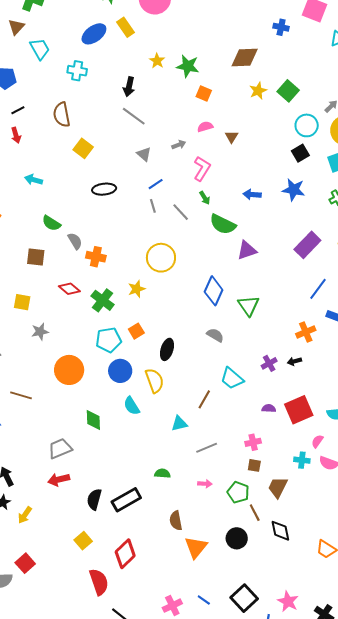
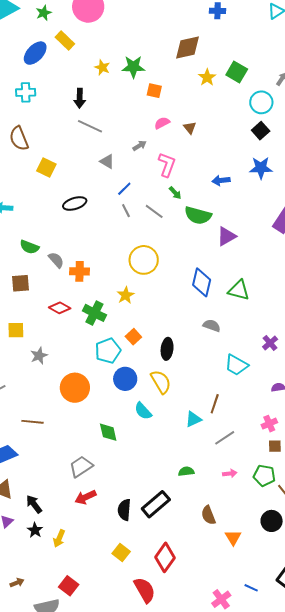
green triangle: (249, 306) -> (239, 290), turned -30
brown line: (204, 399) -> (215, 404), moved
orange triangle: (196, 547) -> (233, 537), size x0.7

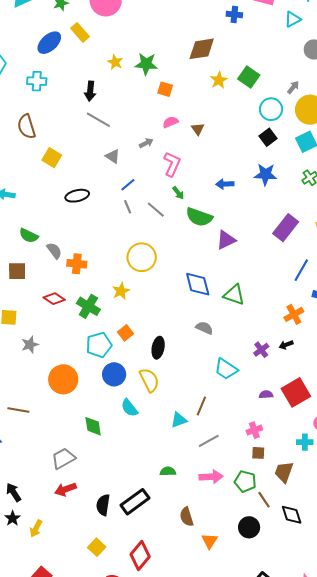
blue diamond: (202, 282) -> (198, 284), turned -32
pink arrow: (230, 473) -> (211, 477), size x1.6

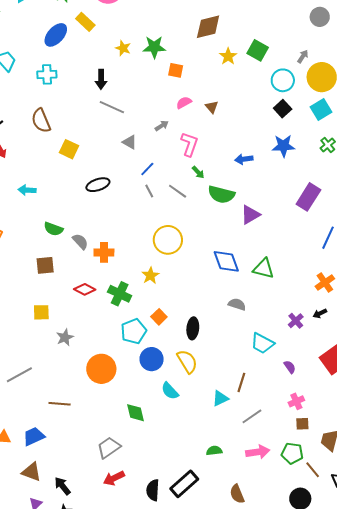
purple semicircle: (266, 395) -> (290, 367), moved, turned 64

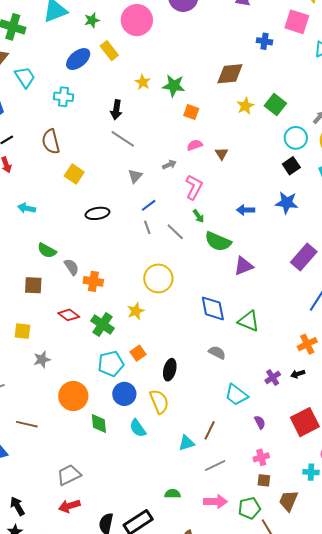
gray triangle: (130, 142) -> (135, 176), turned 35
green diamond: (135, 413) -> (99, 423), moved
green pentagon: (292, 453) -> (249, 508), turned -30

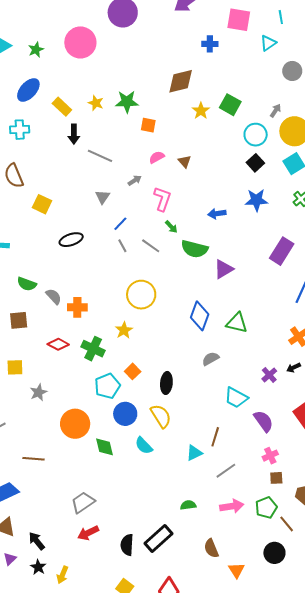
yellow rectangle: (109, 51) -> (62, 107), moved
gray line: (123, 139) -> (100, 156), moved
blue diamond: (213, 308) -> (200, 316), turned 40
gray semicircle: (217, 353) -> (211, 359), turned -48
purple semicircle: (260, 422) -> (264, 421), size x1.6

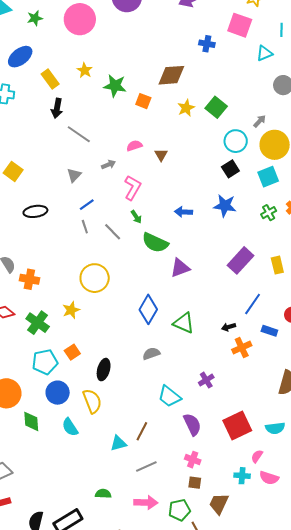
yellow star: (96, 103) -> (85, 70), moved
orange square: (148, 125) -> (143, 101), moved
black arrow: (294, 368) -> (229, 327), moved
pink cross: (270, 456) -> (193, 460), turned 35

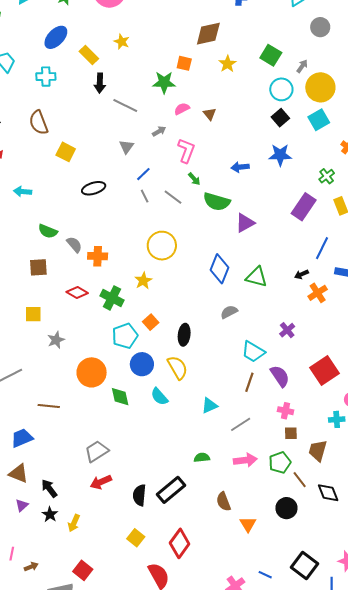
green star: (115, 86) -> (164, 82), moved
green square: (216, 107) -> (271, 55), moved
green cross: (269, 213) -> (327, 176), moved
brown line: (142, 431) -> (249, 382), moved

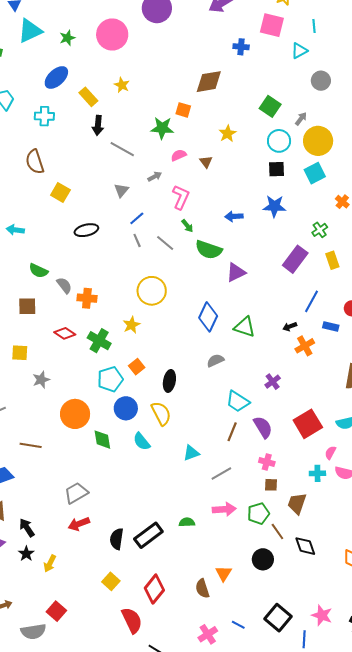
yellow star: (228, 64) -> (228, 134), moved
black square: (280, 118) -> (276, 169), turned 36
green semicircle: (202, 458) -> (187, 522), moved
brown semicircle: (223, 502) -> (202, 589), moved

